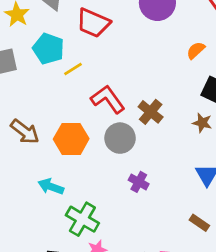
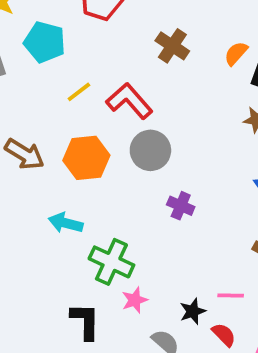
orange semicircle: (196, 50) -> (236, 53), moved
yellow line: (73, 69) -> (79, 92), moved
brown cross: (151, 112) -> (172, 46), moved

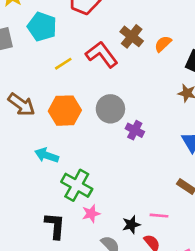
orange semicircle: (236, 53) -> (163, 44), moved
red L-shape: (129, 101) -> (102, 54), moved
purple cross: (181, 206) -> (135, 130), moved

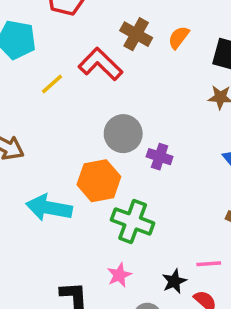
orange hexagon: (65, 111) -> (99, 181), moved
cyan arrow: (47, 155) -> (49, 208), size x1.4
green cross: (77, 185) -> (133, 221), moved

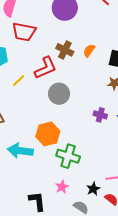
red L-shape: (100, 64) -> (45, 68), turned 115
gray circle: (123, 134) -> (59, 94), moved
purple cross: (160, 157) -> (100, 115), moved

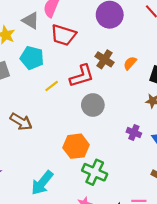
cyan arrow: (20, 151) -> (42, 183), moved, turned -65

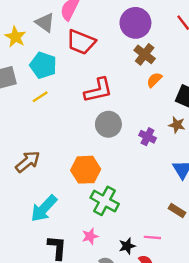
brown cross: (104, 59) -> (145, 54), moved
yellow line: (52, 86) -> (40, 97), moved
brown arrow: (21, 122) -> (28, 162), moved, turned -75
purple cross: (134, 133) -> (148, 137), moved

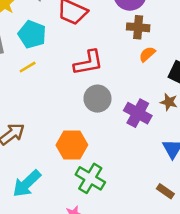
brown cross: (145, 54) -> (138, 27), turned -35
purple cross: (148, 137) -> (138, 113), size x1.5

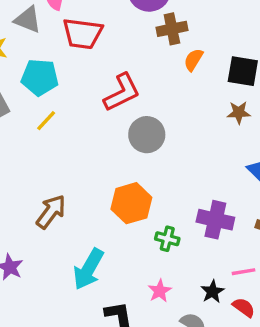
purple cross: (138, 113) -> (215, 220), moved
green cross: (90, 178) -> (167, 239), size x0.6

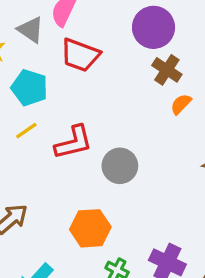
brown cross: (172, 29) -> (167, 70), turned 32
red L-shape: (122, 92) -> (74, 142), moved

